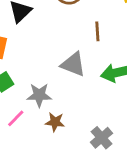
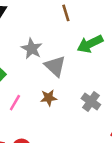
gray triangle: (73, 64) -> (55, 66), moved, turned 35
gray star: (39, 95) -> (32, 49), moved, turned -30

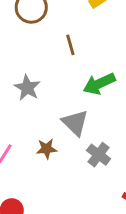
gray triangle: (55, 66) -> (75, 123), moved

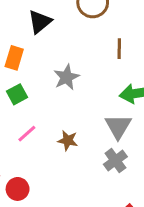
gray triangle: (75, 123) -> (118, 126), moved

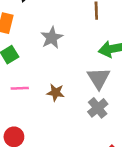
pink line: (27, 134) -> (20, 88), turned 42

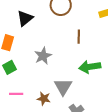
gray triangle: (99, 78) -> (63, 87), moved

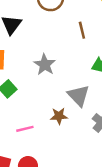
pink line: (16, 94) -> (25, 129), moved

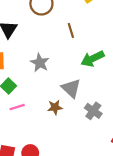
pink line: (25, 129) -> (17, 107), moved

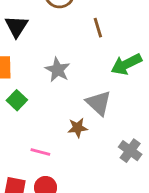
pink line: (17, 107) -> (40, 152), moved, turned 32
gray cross: (93, 111) -> (130, 151), moved

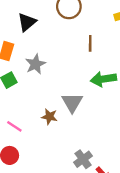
gray star: (58, 70) -> (35, 64), moved
gray cross: (130, 151) -> (83, 159), moved

